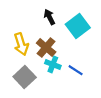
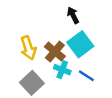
black arrow: (49, 17) -> (73, 15), moved
cyan square: (78, 26) -> (80, 44), moved

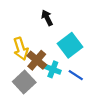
black arrow: (73, 15) -> (47, 18), moved
brown cross: (55, 51) -> (37, 60), moved

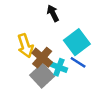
blue line: (76, 75) -> (78, 62), moved
gray square: (24, 82) -> (42, 76), moved

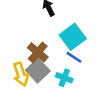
yellow arrow: (25, 46) -> (21, 74), moved
cyan cross: (59, 67) -> (64, 78), moved

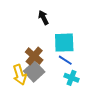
cyan square: (73, 37) -> (64, 43), turned 35
cyan cross: (64, 78) -> (71, 78), moved

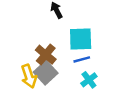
blue line: (65, 60) -> (82, 59), turned -48
cyan cross: (71, 78) -> (89, 80), turned 32

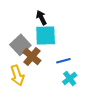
cyan square: (81, 39) -> (46, 36), moved
gray square: (46, 73) -> (20, 45), moved

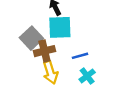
brown cross: (32, 56) -> (44, 51), turned 36
yellow arrow: (17, 75) -> (50, 72), moved

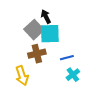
gray square: (31, 38) -> (34, 30), moved
yellow arrow: (50, 72) -> (22, 76), moved

